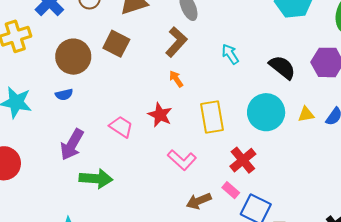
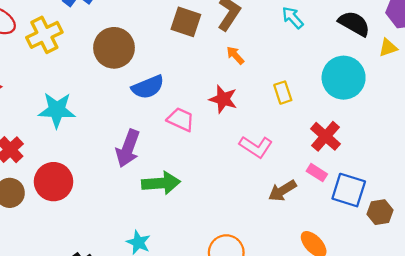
brown square: (116, 44) -> (186, 22), moved
blue semicircle: (64, 95) -> (148, 87), moved, size x1.6
yellow triangle: (306, 114) -> (388, 48), moved
yellow rectangle: (212, 117) -> (283, 93), size x0.6

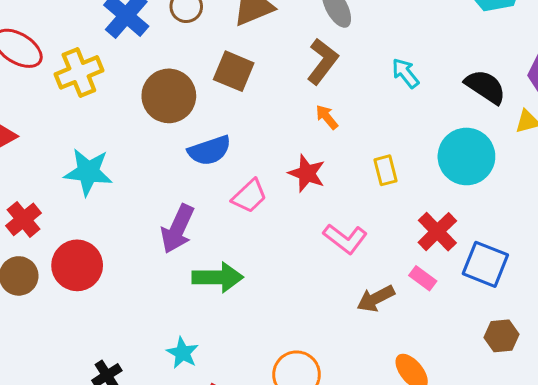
brown square: (186, 22) -> (234, 71), moved
pink trapezoid: (181, 119) -> (249, 196), turned 108
blue square: (349, 190) -> (485, 264), moved

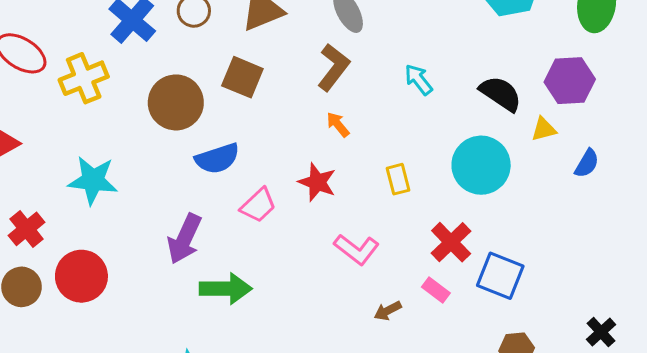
brown arrow: (376, 299) -> (388, 311), size x0.7

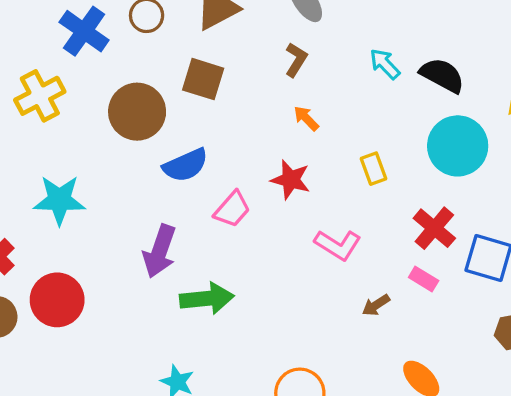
brown L-shape: (334, 67) -> (296, 60), size x0.7
black semicircle: (501, 94) -> (442, 75), moved

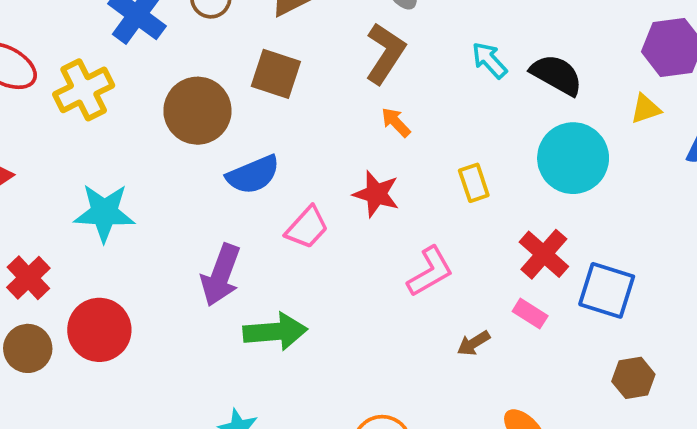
brown L-shape: (296, 60) -> (385, 53), size x1.5
pink L-shape: (338, 245) -> (430, 272), turned -63

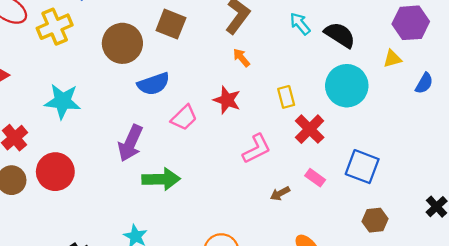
red cross: (544, 254) -> (310, 129), moved

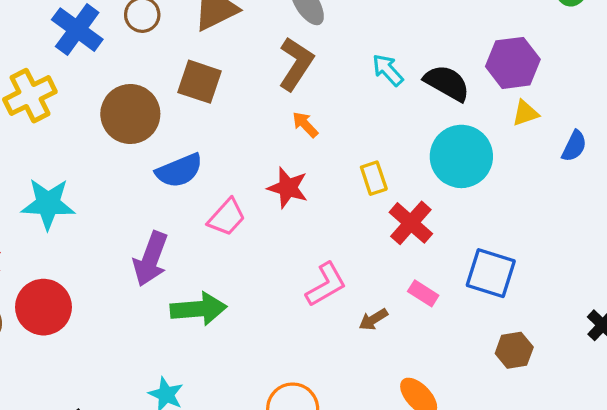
purple hexagon: (411, 23) -> (513, 63), moved
pink L-shape: (257, 149) -> (326, 285), moved

